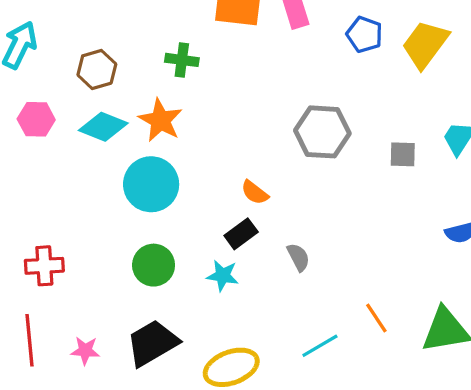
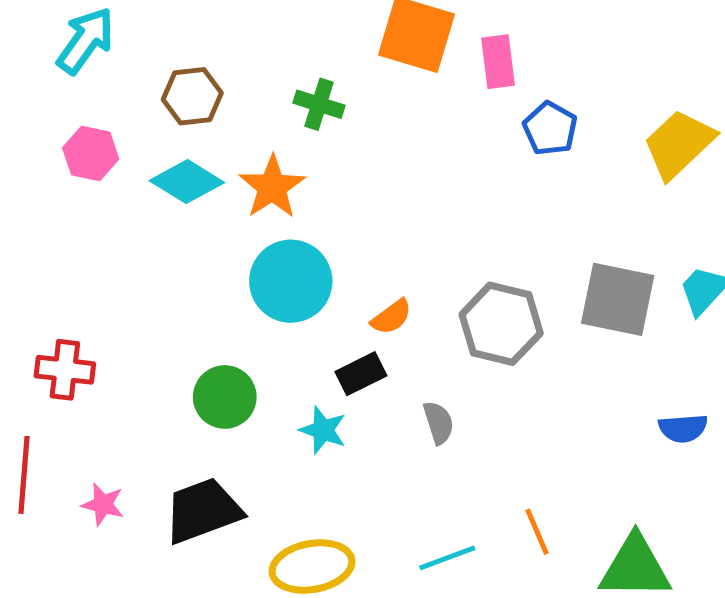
blue pentagon: (364, 34) -> (550, 129), moved
gray hexagon: (322, 132) -> (501, 324), moved
gray square: (403, 154) -> (618, 299), size x1.8
cyan circle: (151, 184) -> (291, 281), moved
orange semicircle: (255, 193) -> (391, 317), turned -84

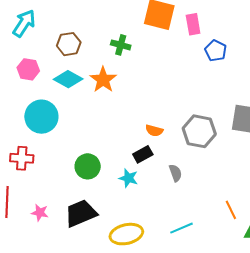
cyan circle: (291, 281) -> (41, 117), moved
orange semicircle: (391, 317) -> (154, 131), turned 54
orange line: (537, 532) -> (231, 210), moved

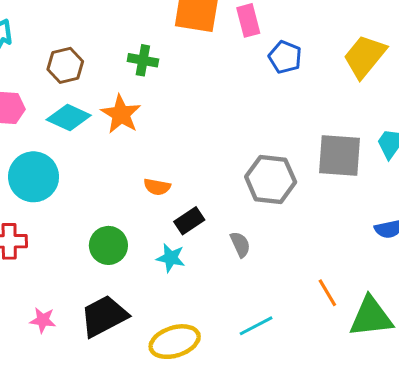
orange semicircle: (154, 131) -> (157, 187), moved

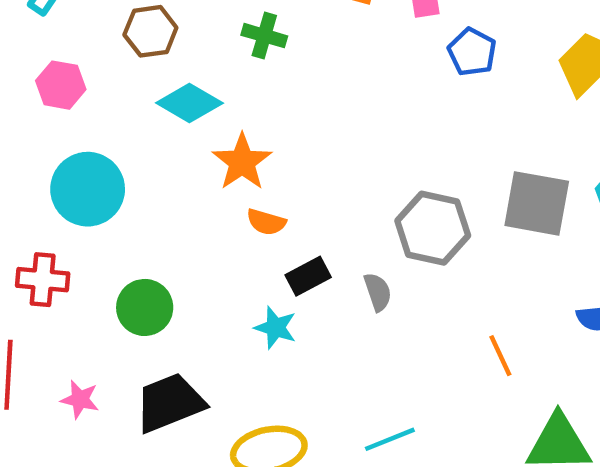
orange star: (121, 114) -> (242, 162), moved
cyan diamond: (69, 118) -> (189, 103), moved
gray semicircle: (240, 244) -> (378, 292), moved
green circle: (108, 245) -> (145, 307), moved
orange line: (327, 293) -> (500, 356), moved

